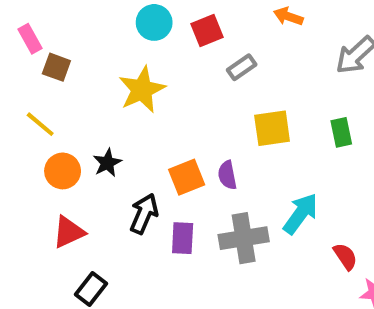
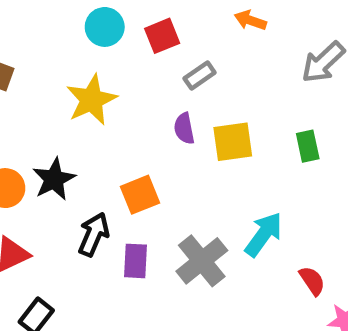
black star: (107, 163) -> (54, 179), size x1.4
purple semicircle: (227, 175) -> (184, 128), moved
gray cross: (244, 238) -> (202, 261), turned -30

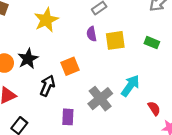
green rectangle: (308, 146) -> (152, 43), turned -56
purple rectangle: (136, 261) -> (68, 117), moved

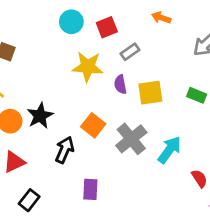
yellow star: (46, 20) -> (88, 67), moved, turned 30
orange square: (70, 66) -> (93, 125), turned -30
gray cross: (100, 99) -> (131, 139), moved

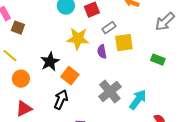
yellow square: (150, 93) -> (124, 43), moved
black star: (40, 116) -> (50, 62), moved
orange square: (93, 125) -> (70, 76), moved

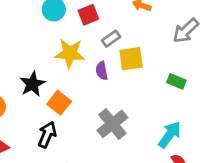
cyan arrow: (138, 100) -> (170, 135), moved

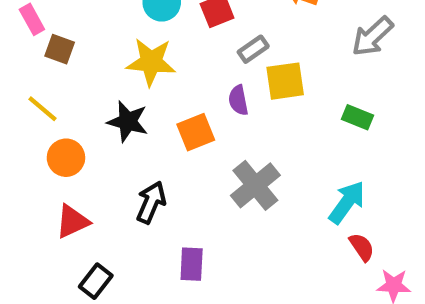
yellow star: (70, 53) -> (151, 62), moved
black star: (32, 84) -> (128, 122), turned -30
orange square: (59, 103) -> (196, 132), moved, turned 30

